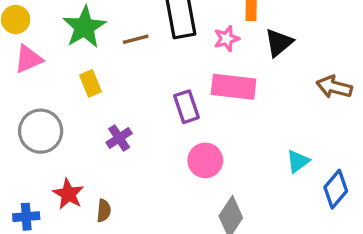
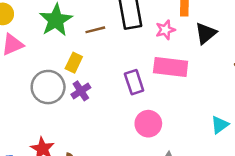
yellow rectangle: (90, 83) -> (74, 63), moved, turned 48
gray circle: (41, 131) -> (48, 87), moved
purple cross: (119, 138) -> (81, 91), moved

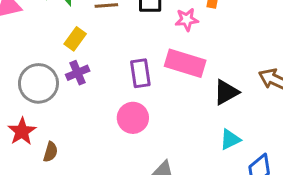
black triangle: (206, 33) -> (226, 92), moved
gray circle: (48, 87) -> (38, 83), moved
pink circle: (148, 124) -> (133, 118), moved

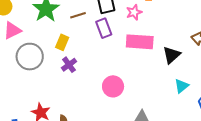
purple rectangle: (140, 73) -> (104, 28), moved
gray circle: (38, 83) -> (30, 57), moved

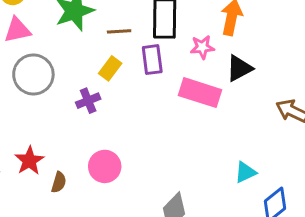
yellow rectangle: (62, 42) -> (110, 68), moved
black triangle: (172, 55) -> (239, 68), moved
pink circle: (113, 86) -> (105, 166), moved

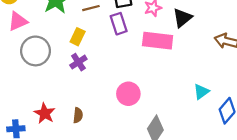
yellow rectangle: (110, 68) -> (78, 37), moved
pink circle: (105, 166) -> (128, 94), moved
brown semicircle: (59, 182) -> (78, 115), moved

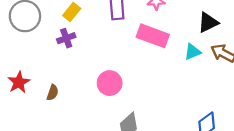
black triangle: (182, 18) -> (208, 22), moved
cyan triangle: (201, 92) -> (193, 52), moved

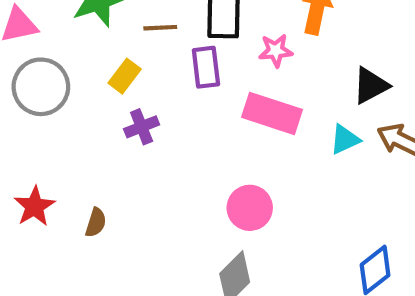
purple cross: (66, 38) -> (142, 127), moved
pink circle: (110, 83) -> (250, 208), moved

